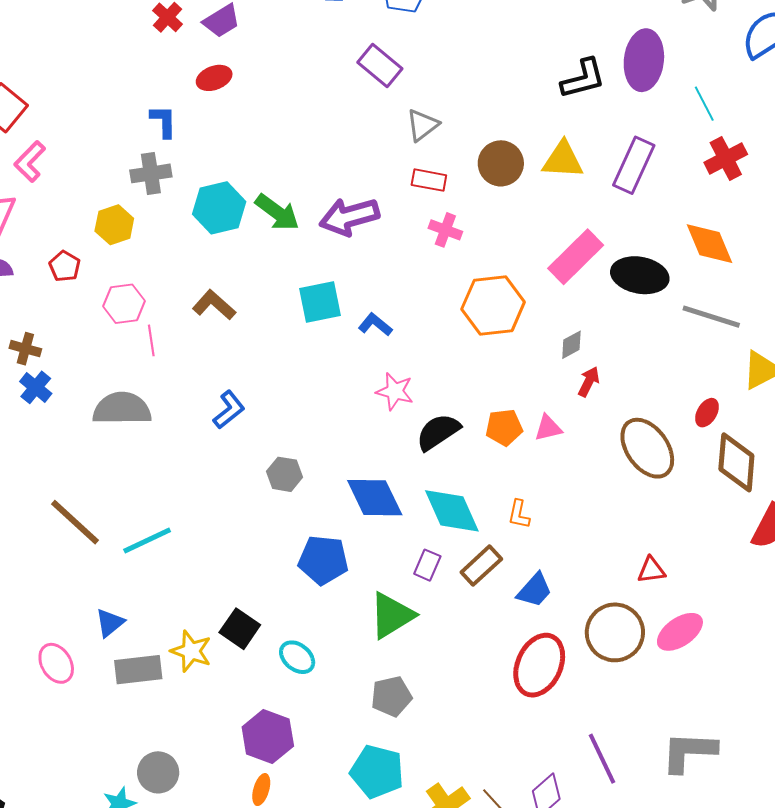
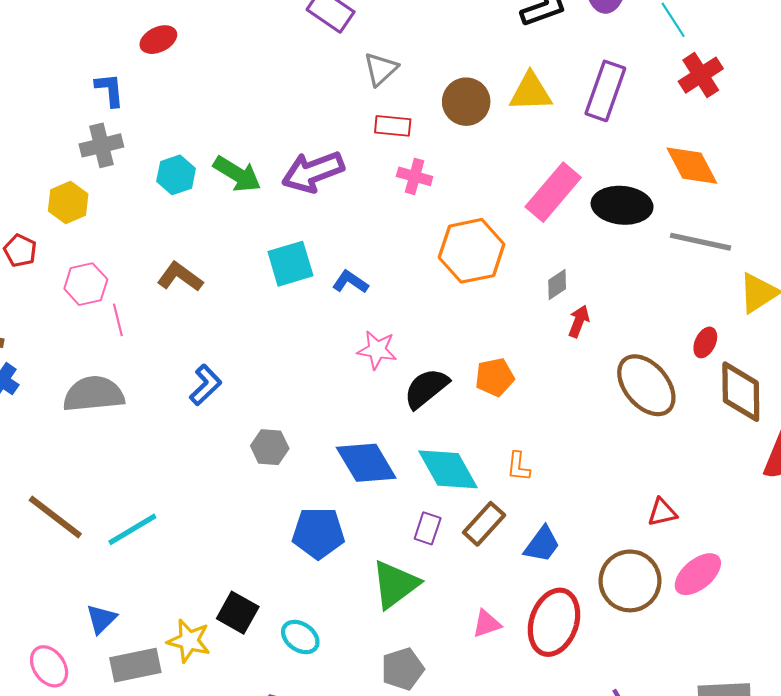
cyan hexagon: (219, 208) -> (176, 175), size x0.7
pink triangle: (548, 428) -> (487, 624), moved

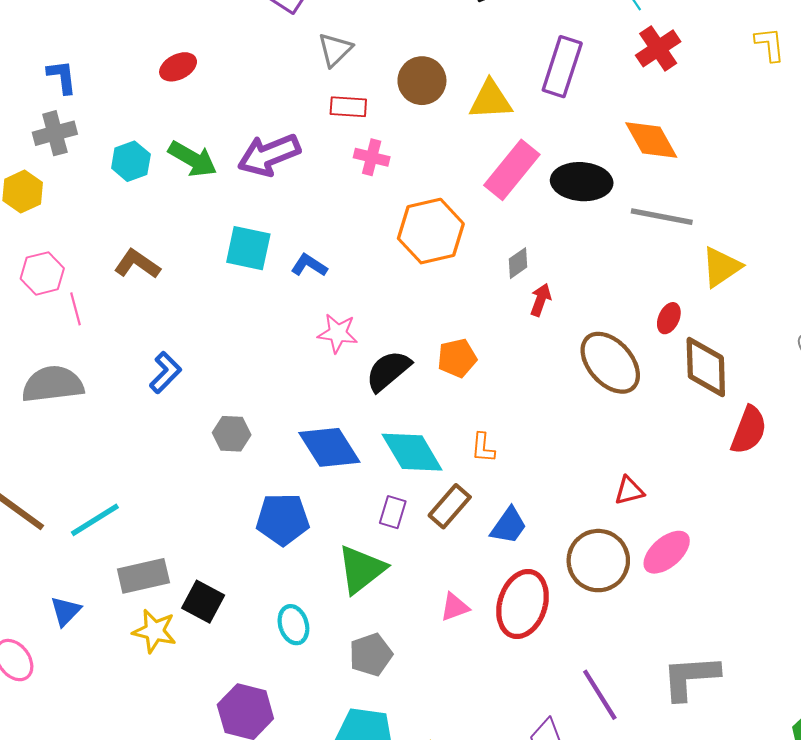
red ellipse: (158, 40) -> (178, 67), moved
yellow triangle: (531, 92) -> (491, 100), moved
cyan square: (290, 264) -> (248, 248), turned 30
cyan ellipse: (300, 637) -> (293, 625), moved, turned 39
gray rectangle: (135, 665) -> (143, 576), moved

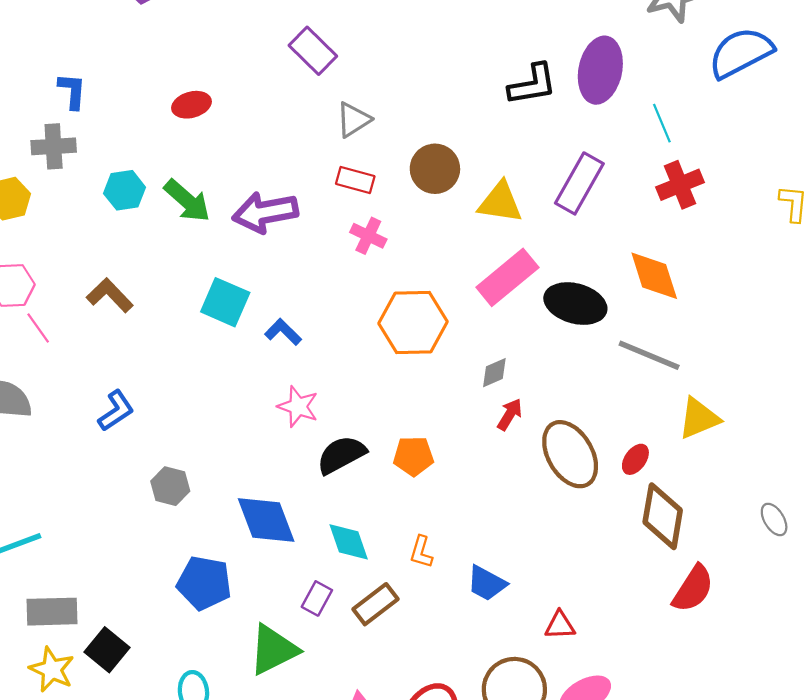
pink line: (75, 309) -> (38, 328), turned -32
brown ellipse: (610, 363) -> (570, 454), moved
cyan diamond: (412, 452) -> (349, 542), size x0.7
blue trapezoid: (509, 526) -> (487, 583), moved, turned 72

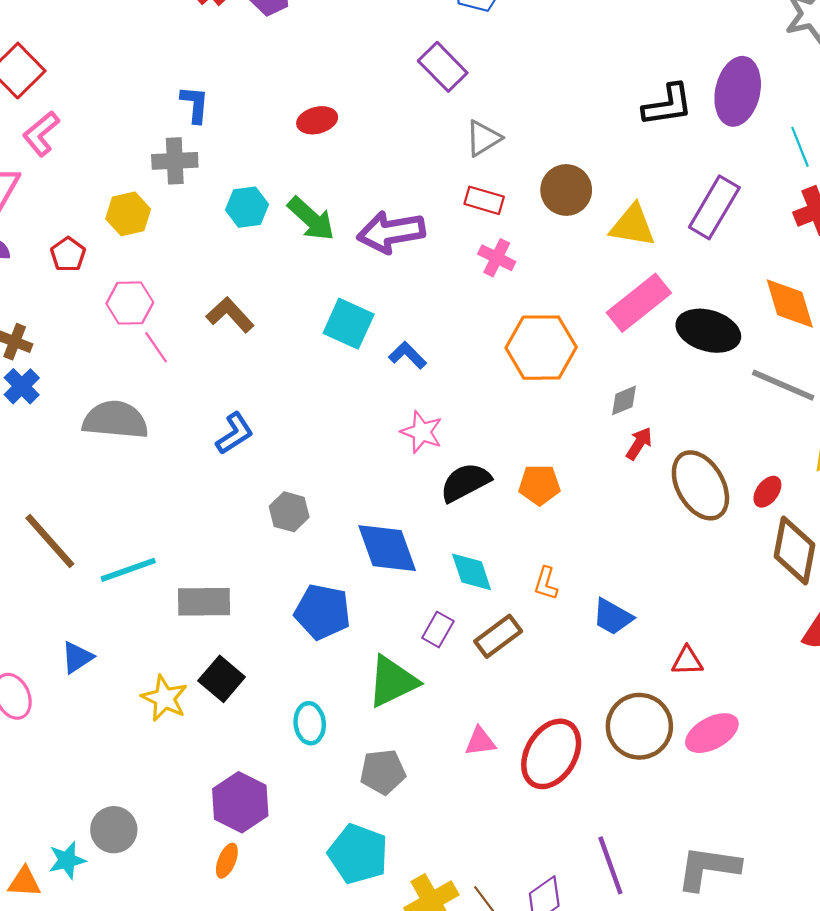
gray rectangle: (52, 612) -> (204, 602), moved

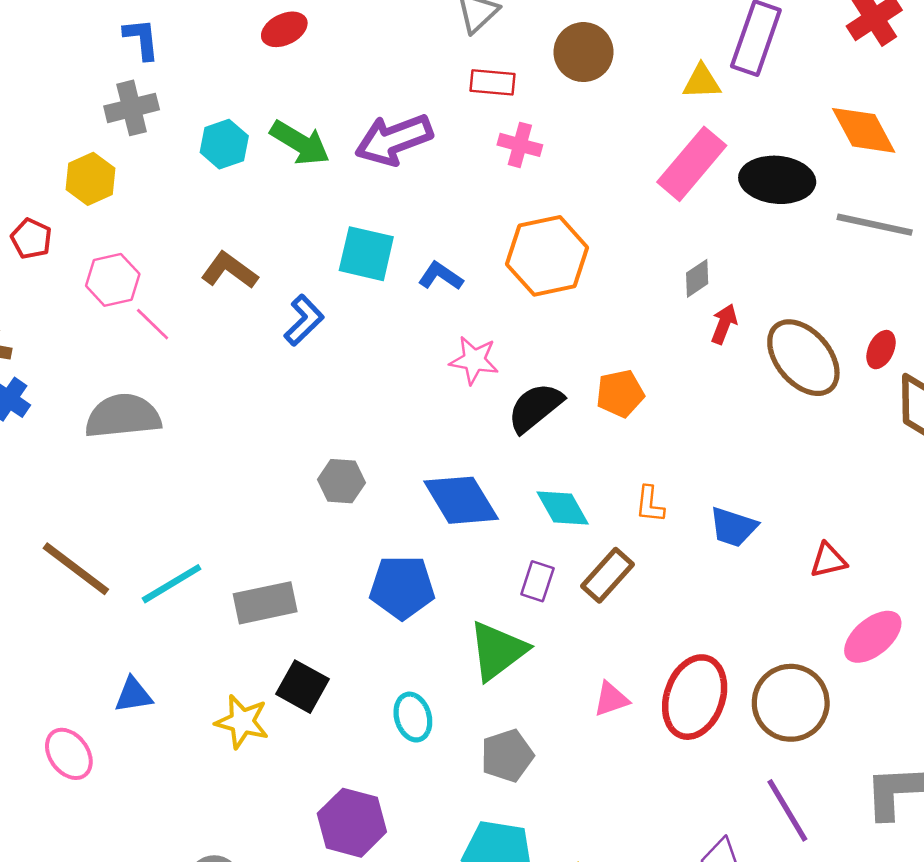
yellow triangle: (633, 226) -> (702, 82), moved, size x0.7
orange hexagon: (541, 348) -> (547, 256), moved
blue L-shape: (235, 433) -> (304, 320), moved
blue triangle: (77, 657) -> (133, 695), turned 36
brown circle: (639, 726) -> (791, 703), moved

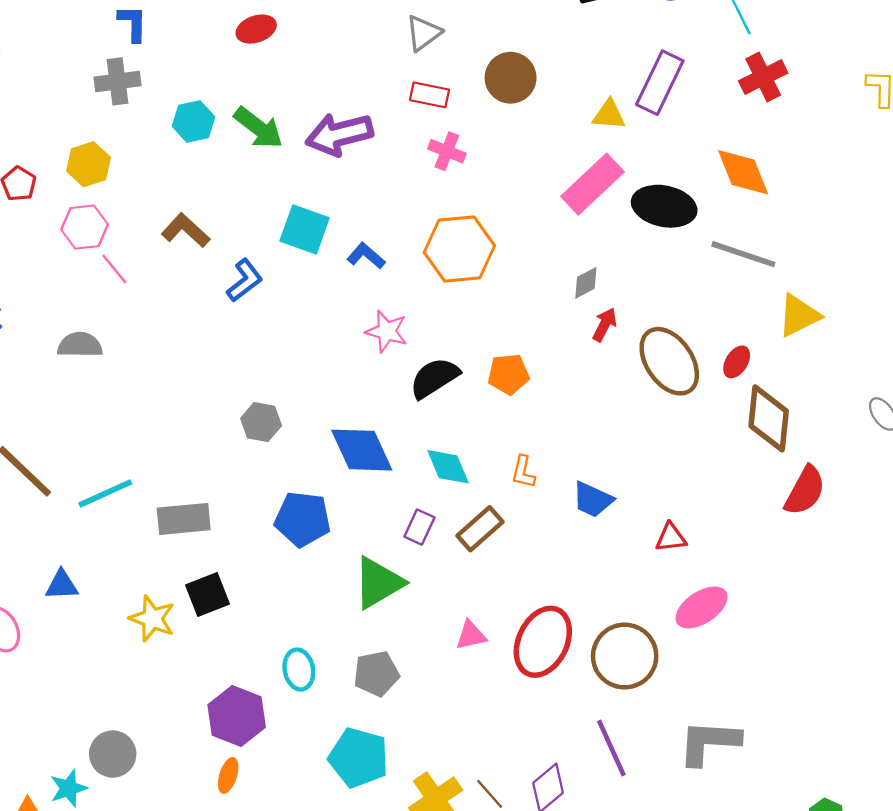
yellow hexagon: (91, 179) -> (89, 164), moved
gray semicircle: (123, 416) -> (80, 345), size x0.7
black square: (303, 687) -> (208, 594), turned 33
cyan ellipse: (413, 717) -> (299, 669), moved

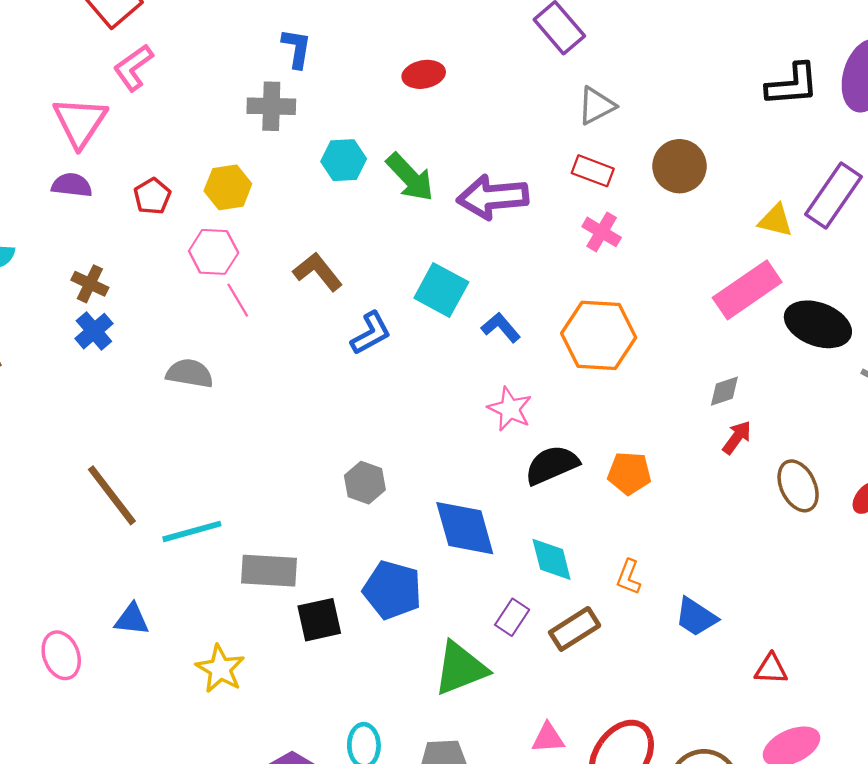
brown ellipse: (669, 361) -> (798, 486), size x0.7
black square: (208, 594) -> (319, 620), moved

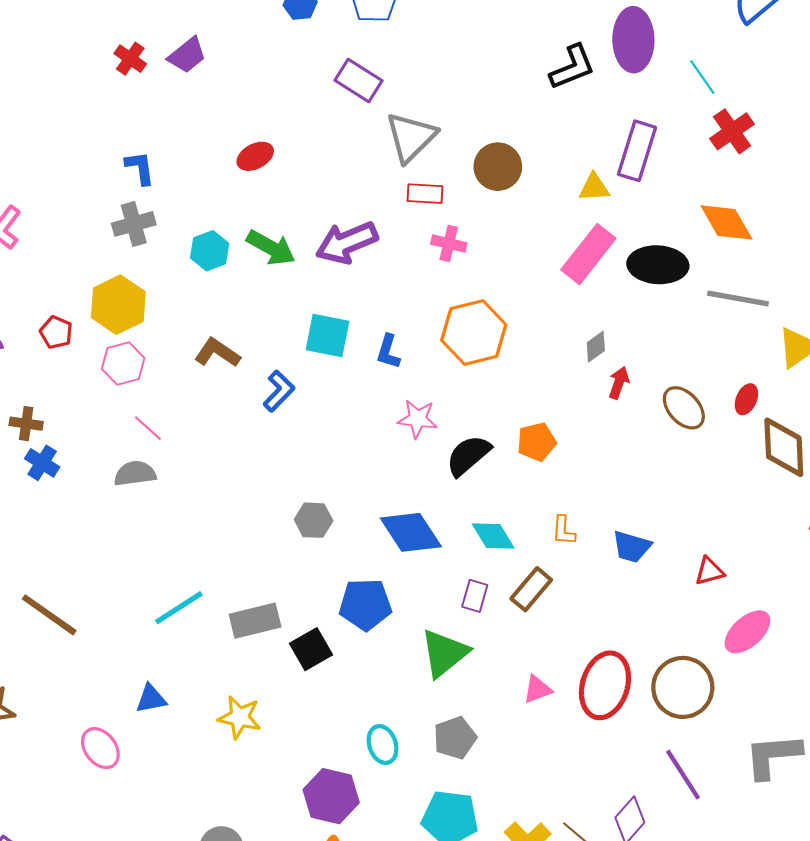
gray triangle: (596, 106) -> (411, 137), size x1.5
yellow hexagon: (228, 187) -> (118, 305), size x1.4
pink line: (238, 300) -> (148, 428), moved
blue L-shape: (501, 327) -> (388, 352), turned -105
brown line: (112, 495) -> (49, 615), moved

